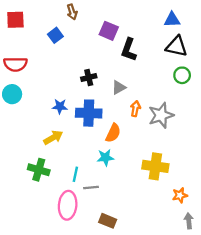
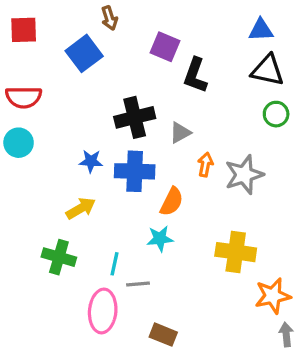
blue square: (55, 35) -> (84, 53), size x1.5
black cross: (89, 78) -> (135, 117), size x1.6
orange star: (180, 195) -> (273, 296), size x1.5

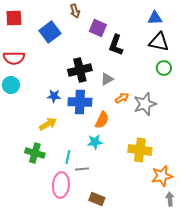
brown arrow: (109, 18) -> (75, 11), moved
orange arrow: (205, 165) -> (122, 98), turned 48

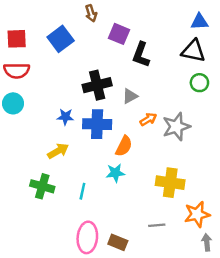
red square: (14, 18) -> (17, 39), moved
blue triangle: (155, 18) -> (199, 22), moved
gray line: (82, 169) -> (157, 225), moved
pink ellipse: (61, 185) -> (87, 237), moved

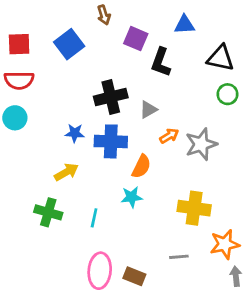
blue triangle: (199, 22) -> (184, 25), moved

